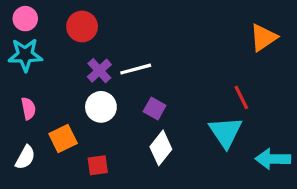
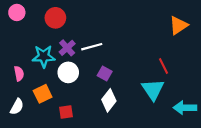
cyan star: (25, 55) -> (44, 56), moved

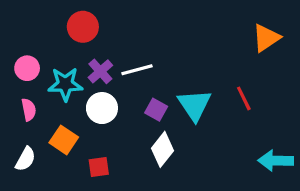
pink circle: (17, 12) -> (27, 68), moved
cyan triangle: (153, 90) -> (194, 105), moved
orange square: (43, 94) -> (64, 140), turned -30

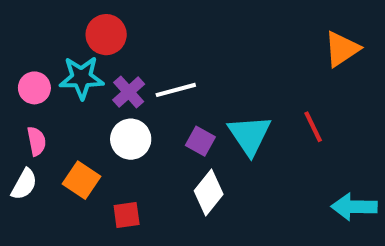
cyan star: (65, 84) -> (82, 78), moved
white semicircle: (25, 159) -> (24, 184), moved

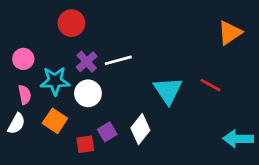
cyan star: (82, 78) -> (55, 81), moved
red line: (313, 127) -> (211, 85), turned -35
purple square: (200, 141) -> (107, 132), moved, turned 30

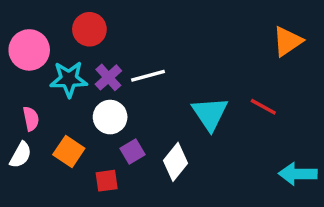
pink circle: (23, 59) -> (29, 50), moved, size x1.5
cyan star: (55, 81) -> (69, 79), moved
purple square: (107, 132) -> (132, 151), moved

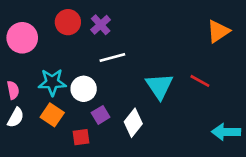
purple cross: (108, 77) -> (101, 25), moved
cyan star: (69, 79) -> (52, 82), moved
pink semicircle: (31, 119) -> (13, 90), moved

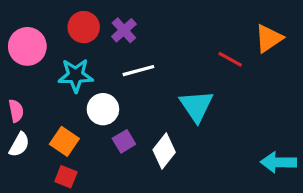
red line: (200, 81) -> (230, 59), moved
cyan star: (52, 82) -> (76, 75), moved
red square: (81, 137) -> (66, 177), moved, turned 30

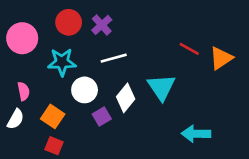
orange triangle: (269, 38) -> (221, 58), moved
pink semicircle: (16, 111) -> (23, 91), moved
white diamond: (164, 151) -> (126, 98), moved
cyan arrow: (278, 162) -> (196, 134), moved

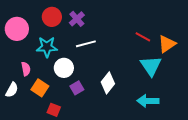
cyan triangle: (161, 87) -> (151, 66), moved
pink semicircle: (23, 91) -> (26, 69), moved
white diamond: (126, 98) -> (108, 83), moved
red square: (54, 146) -> (54, 110), moved

